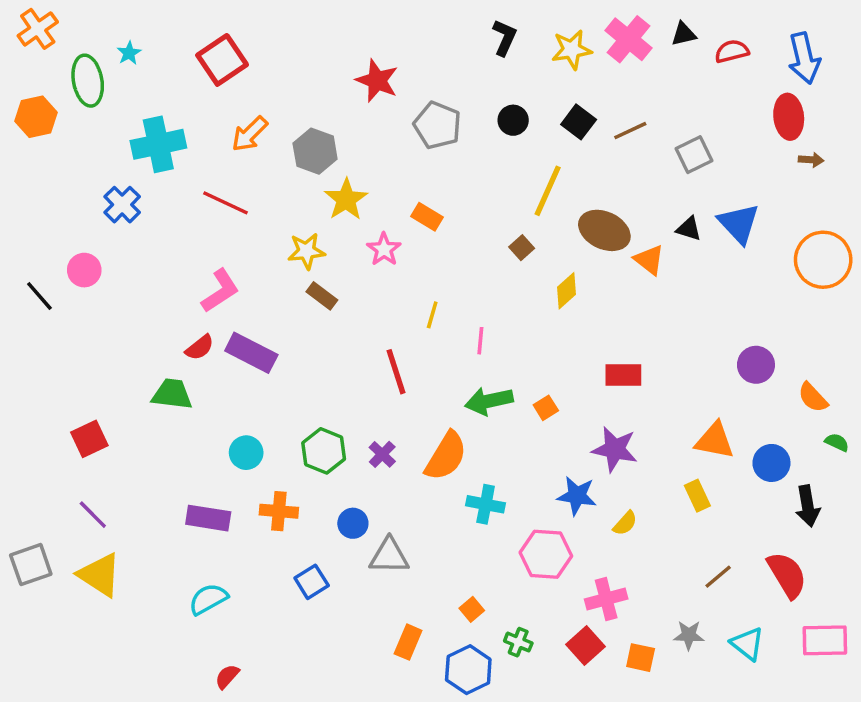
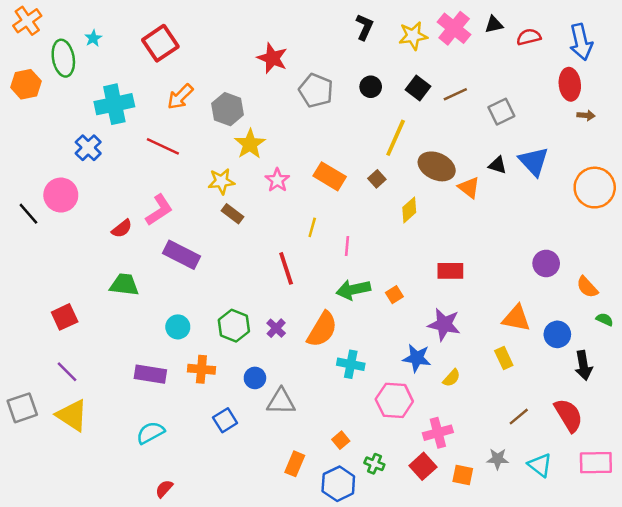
orange rectangle: (427, 217) -> (330, 176), moved, size x1.4
pink circle: (84, 270) -> (61, 195), size x1.4
red semicircle: (200, 348) -> (122, 229), moved

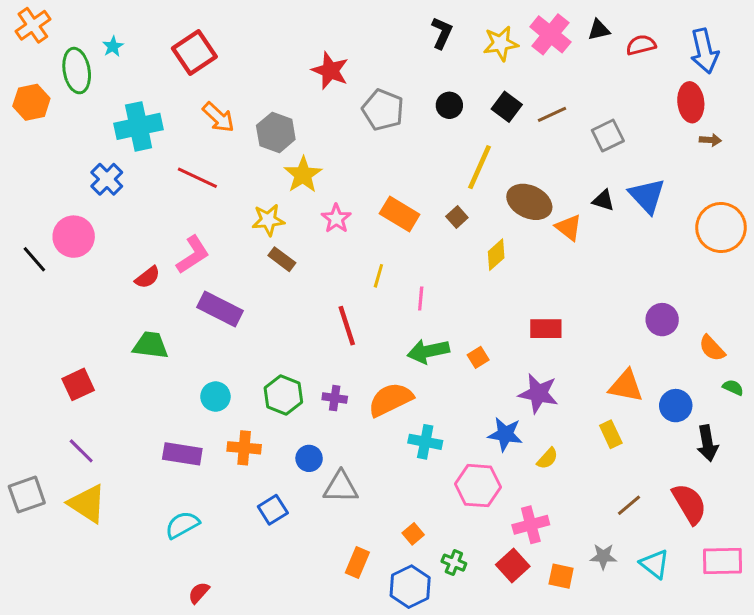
orange arrow: (180, 97) -> (218, 117), turned -92
purple cross: (276, 328) -> (335, 398), turned -36
orange semicircle: (322, 329) -> (391, 400), turned -147

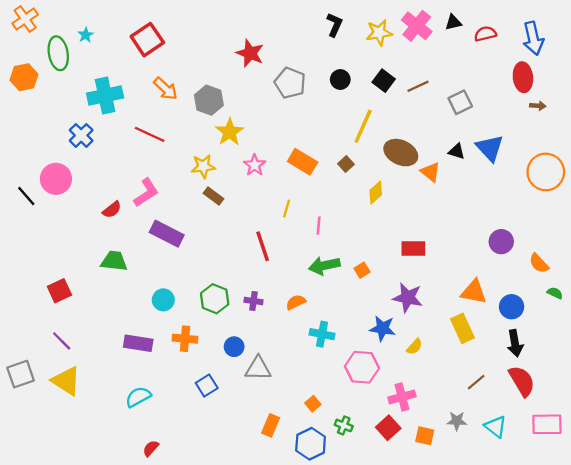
orange semicircle: (391, 400) -> (296, 302), size x0.6
yellow rectangle: (611, 434) -> (462, 328), size x1.4
black arrow: (707, 443) -> (515, 343), moved

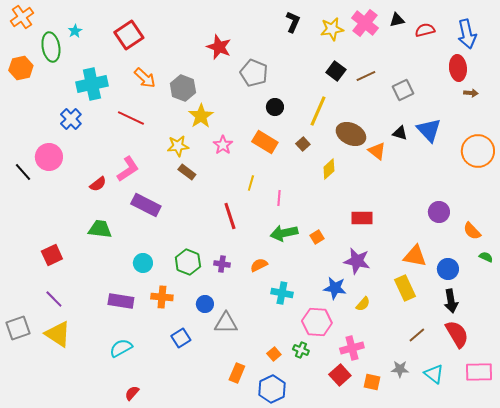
black circle: (340, 79) -> (275, 107), moved
green cross: (344, 425) -> (301, 350), moved

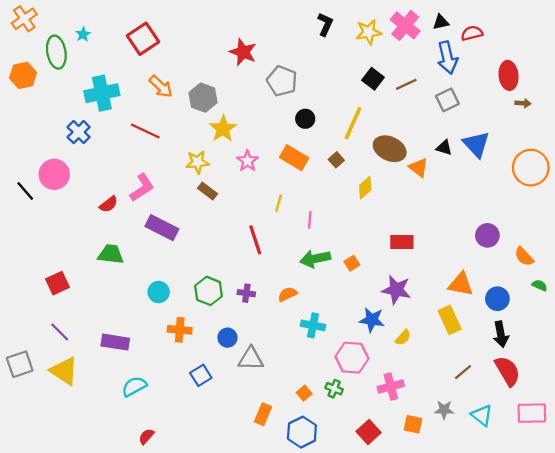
blue arrow: (467, 34) -> (447, 58), moved
purple rectangle: (121, 301) -> (115, 342), moved
red square: (340, 375) -> (369, 432), moved

